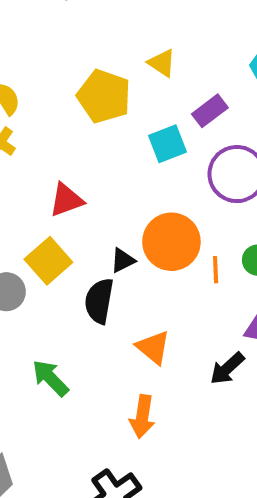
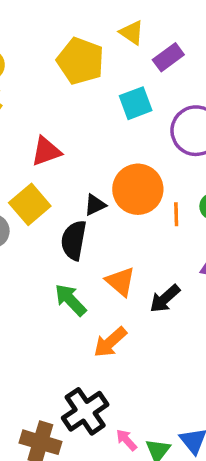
purple rectangle: (210, 111) -> (168, 57), moved
black arrow: (227, 368) -> (165, 299), moved
green arrow: (50, 378) -> (70, 300), moved
orange arrow: (142, 417) -> (110, 342), turned 39

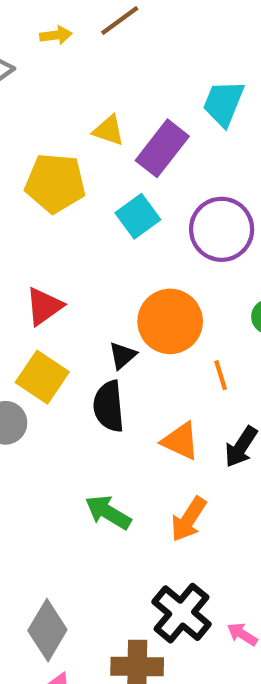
purple rectangle: (168, 57) -> (162, 148), size x1.4
orange line: (176, 214) -> (221, 375), moved
green arrow: (70, 300) -> (108, 512), moved

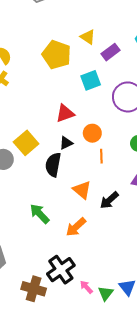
purple rectangle: (162, 148) -> (110, 52), size x0.7
red triangle: (44, 306) -> (65, 113), moved
orange circle: (170, 321) -> (92, 133), size x0.6
orange line: (221, 375) -> (101, 156), moved

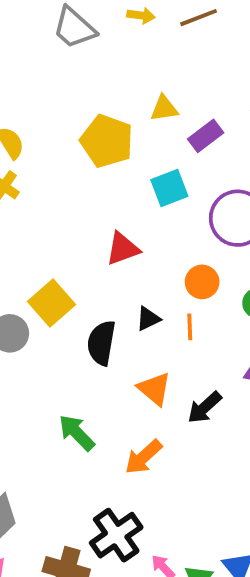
yellow triangle: (88, 37) -> (164, 108), turned -42
orange circle: (92, 133) -> (202, 282), moved
black triangle: (66, 143) -> (148, 319), moved

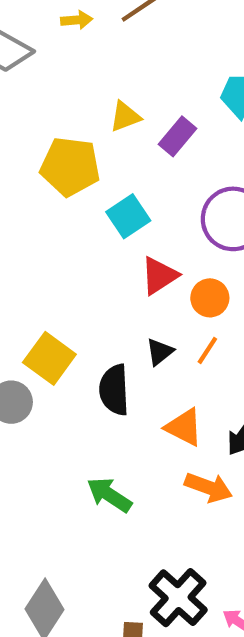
cyan square: (169, 188) -> (128, 216), moved
red triangle: (123, 249) -> (159, 276), moved
orange line: (190, 327) -> (207, 350), turned 48
orange arrow: (144, 457) -> (208, 487), moved, turned -105

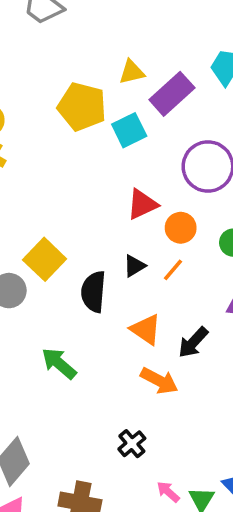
purple rectangle: (178, 136) -> (172, 94), size x1.4
cyan square: (128, 216) -> (129, 130), moved
green arrow: (109, 495) -> (59, 363), moved
black cross: (178, 598) -> (132, 444), moved, size x0.6

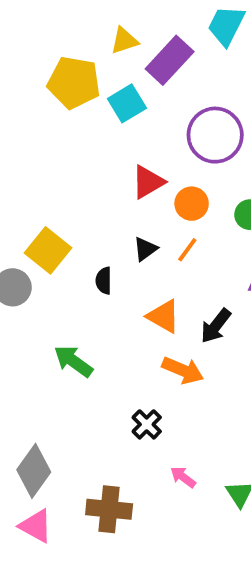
black semicircle: (93, 292) -> (104, 281), size x0.6
black cross: (132, 444) -> (147, 424), moved
pink arrow: (168, 492) -> (183, 477), moved

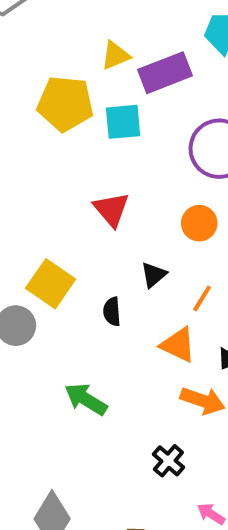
purple rectangle: (170, 60) -> (165, 73), turned 30
cyan square: (127, 103) -> (123, 122), turned 30
red triangle: (148, 182) -> (111, 209), moved, turned -36
orange line: (187, 250) -> (202, 298), moved

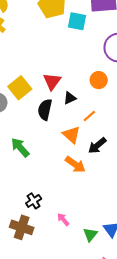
red triangle: (111, 209) -> (52, 81), moved
black semicircle: (112, 312) -> (45, 110), size x1.5
black cross: (168, 461) -> (34, 201), moved

